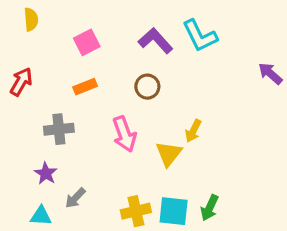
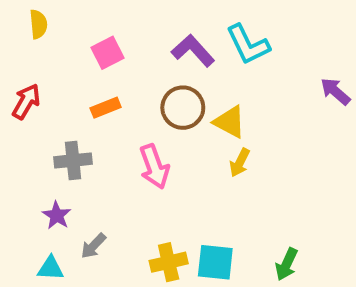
brown circle: (147, 87) -> (183, 108), size x1.4
yellow triangle: (169, 154) -> (230, 122), moved, turned -40
green arrow: (210, 208) -> (287, 264), moved

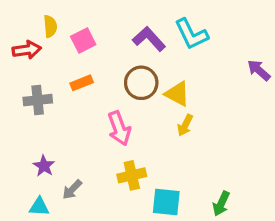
yellow semicircle: (38, 24) -> (50, 26), moved
red arrow: (26, 101) -> (27, 50), moved, turned 52
gray cross: (73, 160) -> (38, 100), moved
yellow cross: (169, 262) -> (132, 175), moved

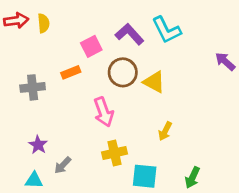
pink square: (83, 40) -> (91, 46), moved
red arrow: (27, 50) -> (16, 20), moved
yellow arrow: (185, 125) -> (165, 131), moved

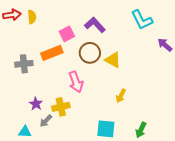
cyan L-shape: (166, 30) -> (142, 20), moved
orange rectangle: (71, 72) -> (52, 53), size x1.5
purple star: (38, 145) -> (36, 104), moved
yellow cross: (115, 153) -> (61, 107), moved

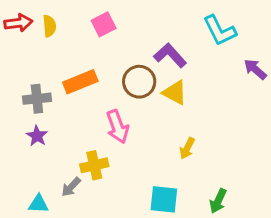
purple L-shape: (95, 25) -> (170, 55), moved
pink square: (67, 34) -> (104, 24), moved
purple star: (36, 104) -> (37, 136), moved

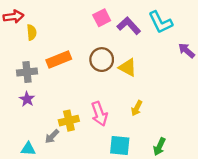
pink square: (104, 24) -> (102, 18), moved
yellow semicircle: (49, 26) -> (32, 32), moved
purple L-shape: (170, 55) -> (129, 26), moved
pink arrow: (117, 127) -> (99, 114), moved

